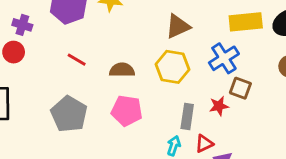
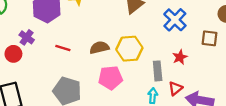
purple cross: (22, 25) -> (27, 37), moved, turned 32
yellow hexagon: (172, 67) -> (129, 49), moved
brown square: (240, 88) -> (209, 38), moved

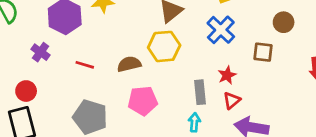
yellow hexagon: (129, 49) -> (164, 46), moved
red circle: (13, 54) -> (26, 91), moved
red triangle: (175, 88) -> (232, 100), moved

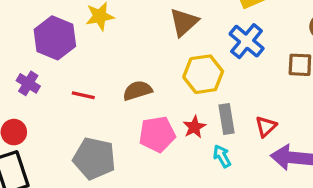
yellow hexagon: (164, 46) -> (203, 74), moved
red star: (227, 75) -> (194, 127), moved
cyan arrow: (194, 122) -> (222, 156), turned -30

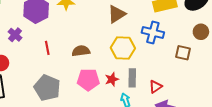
blue cross: (247, 41) -> (153, 32), turned -35
red line: (83, 95) -> (47, 48), turned 56

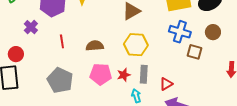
blue cross: (153, 32) -> (180, 32), moved

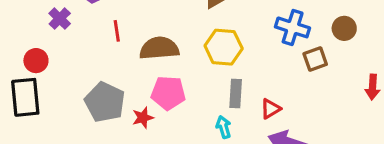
red line: (62, 41) -> (117, 31), moved
brown semicircle: (95, 46) -> (159, 48), size x1.4
brown square: (195, 52) -> (315, 59), turned -35
red star: (124, 75) -> (143, 118), moved

